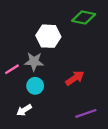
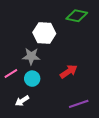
pink line: (12, 69) -> (11, 73), moved

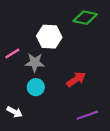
pink line: (11, 73) -> (12, 54), moved
white arrow: (22, 101) -> (15, 112), moved, turned -120

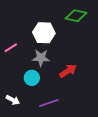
gray star: (35, 62) -> (41, 58), moved
purple line: (87, 115) -> (49, 103), moved

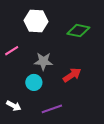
green diamond: (76, 16) -> (78, 31), moved
white hexagon: (44, 33) -> (36, 21), moved

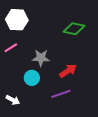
white hexagon: (36, 21) -> (17, 20), moved
purple line: (52, 109) -> (61, 94), moved

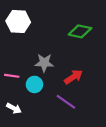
pink line: (11, 48) -> (12, 76), moved, turned 40
purple line: (61, 94) -> (66, 102), turned 54

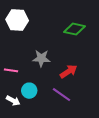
cyan circle: (34, 84) -> (29, 91), moved

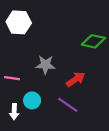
green diamond: (75, 29) -> (93, 41), moved
white arrow: (13, 101) -> (14, 112), turned 64

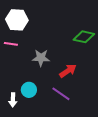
pink line: (12, 78) -> (11, 44), moved

